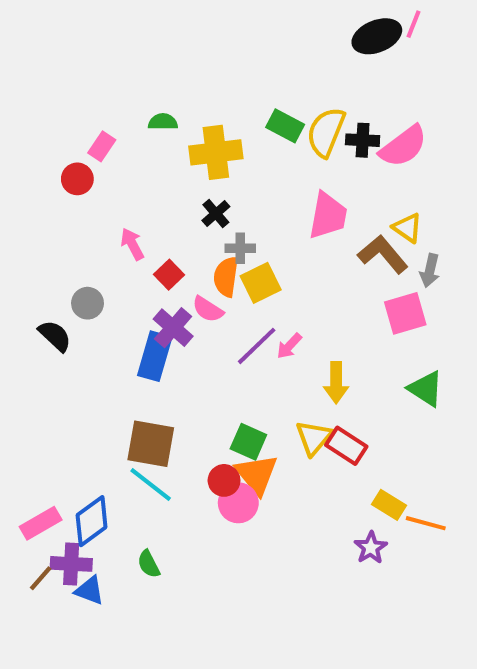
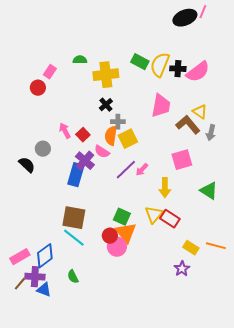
pink arrow: (132, 244) -> (65, 131), moved
pink square: (405, 313) -> (182, 160), moved
orange line: (426, 523) -> (216, 246), moved

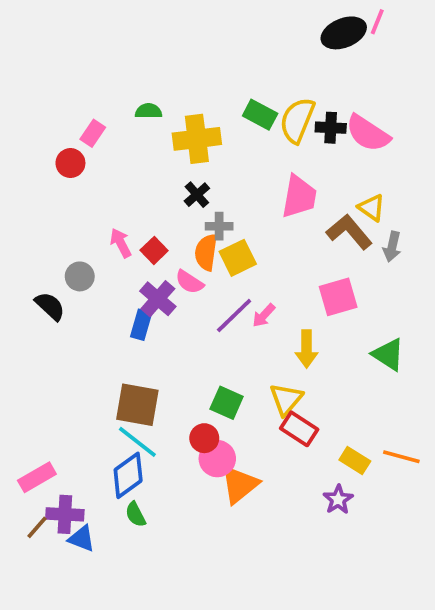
pink semicircle: (198, 72) -> (368, 133), turned 70
blue rectangle: (76, 175) -> (141, 325), size x0.7
red rectangle: (170, 219) -> (299, 429), moved
orange triangle: (126, 233) -> (240, 485), moved, turned 30
blue diamond: (45, 256) -> (128, 475), moved

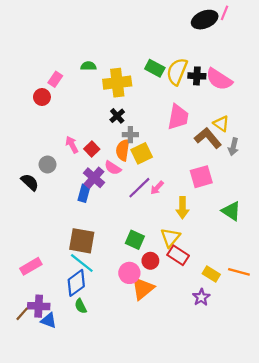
red circle: (204, 438) -> (150, 261), moved
pink rectangle: (37, 477) -> (31, 266), moved

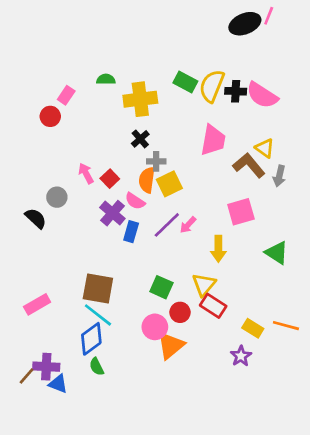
blue rectangle: (84, 193) -> (131, 232), moved
pink rectangle: (31, 266) -> (37, 304), moved

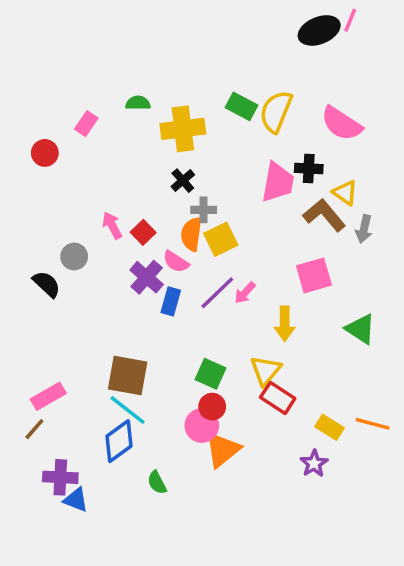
black cross: (236, 91) -> (309, 168), moved
red circle: (50, 116) -> (45, 153), moved
red circle: (180, 312) -> (212, 407), moved
green semicircle: (97, 367) -> (157, 482), moved
brown line: (26, 376) -> (34, 429), moved

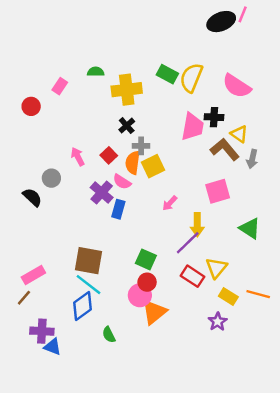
red square: (143, 232) -> (109, 155), moved
purple line: (217, 293) -> (188, 243), moved
yellow triangle: (266, 370) -> (216, 268), moved

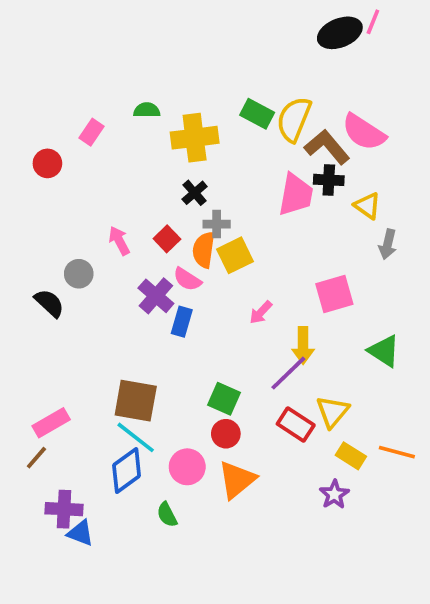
brown L-shape: (225, 149) -> (327, 147), moved
pink circle: (140, 295) -> (187, 467), moved

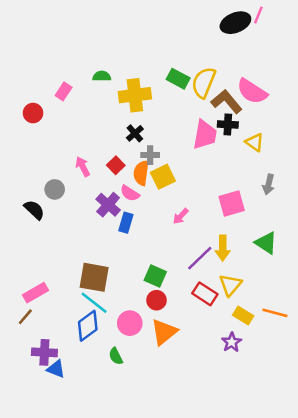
gray arrow: (388, 244) -> (269, 184), moved
yellow arrow: (303, 345) -> (223, 248), moved

